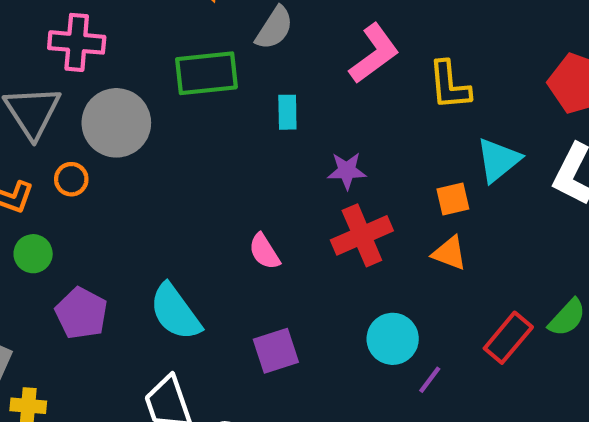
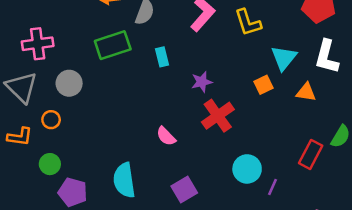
gray circle: (116, 123) -> (69, 83), size x0.7
orange triangle: (449, 253) -> (306, 92), moved
green circle: (33, 254) -> (50, 164), moved
cyan semicircle: (175, 312) -> (124, 180), turned 40

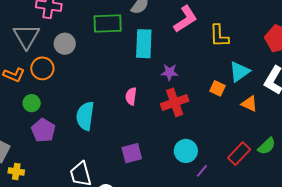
cyan rectangle: (162, 57) -> (144, 44), size x1.8
orange square: (263, 85) -> (218, 88), turned 35
orange circle: (51, 120) -> (42, 68), size x1.5
pink semicircle: (166, 136) -> (131, 96), moved, turned 36
cyan semicircle: (124, 180) -> (85, 116), moved

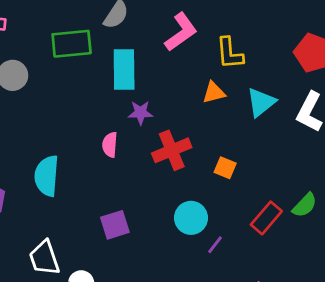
purple star: (169, 72) -> (140, 113), moved
orange square: (218, 88) -> (225, 168), moved
orange triangle: (249, 104) -> (214, 93), moved, turned -36

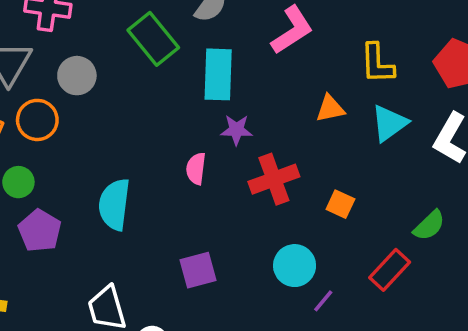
green rectangle: (72, 44) -> (153, 39), turned 54
yellow L-shape: (230, 53) -> (377, 63), moved
green semicircle: (305, 205) -> (429, 225), moved

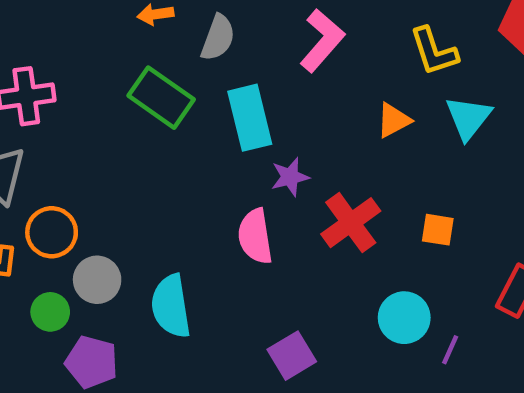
gray circle: (77, 76) -> (97, 280), moved
pink semicircle: (196, 169) -> (255, 236), size x1.4

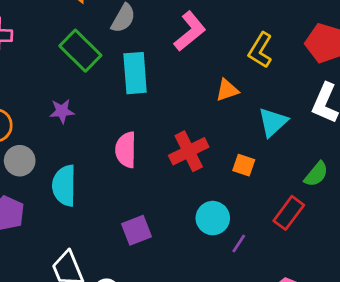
yellow L-shape: (434, 51) -> (260, 50), turned 40
cyan triangle: (468, 118) -> (273, 122), moved
purple star: (290, 177) -> (62, 111), moved

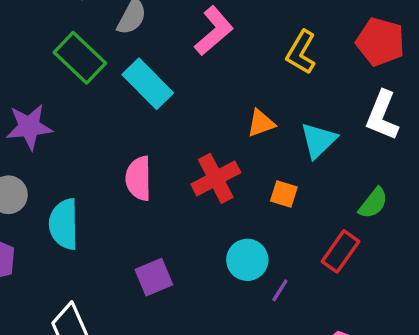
cyan rectangle: (135, 73) -> (148, 84), turned -39
orange triangle: (227, 90) -> (261, 123), moved
purple star: (62, 111) -> (29, 127), moved, size x1.5

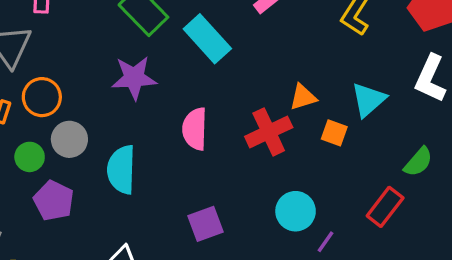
orange triangle: (261, 123) -> (303, 97), moved
purple star: (29, 127) -> (134, 78), moved
orange square: (284, 194) -> (334, 133), moved

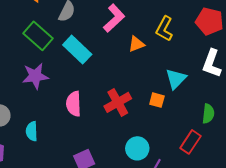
orange triangle: (303, 97) -> (136, 44), moved
green semicircle: (418, 162) -> (208, 114), turned -30
cyan semicircle: (121, 170) -> (32, 131), size x0.7

